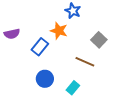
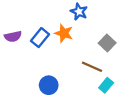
blue rectangle: (40, 47) -> (40, 38), moved
cyan rectangle: (73, 88) -> (106, 85), moved

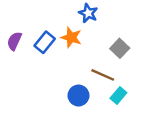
purple semicircle: (13, 37) -> (14, 41), turned 126
blue circle: (49, 85) -> (79, 96), moved

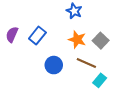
orange star: (71, 37) -> (77, 40), moved
blue circle: (79, 96) -> (54, 65), moved

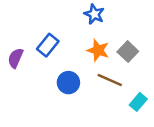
purple semicircle: (12, 34) -> (16, 58), moved
cyan rectangle: (100, 80) -> (138, 102), moved

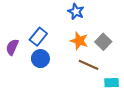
blue circle: (68, 83) -> (40, 59), moved
cyan rectangle: (138, 102) -> (112, 83), turned 48

